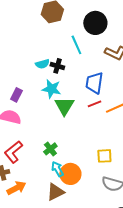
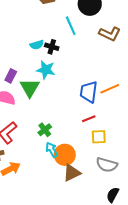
blue trapezoid: (94, 83) -> (89, 92), moved
red line: (94, 104) -> (89, 119), moved
green triangle: (64, 106) -> (30, 88), moved
brown triangle: (55, 192) -> (72, 173), moved

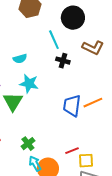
black cross: (52, 47) -> (63, 61), moved
red line: (89, 119) -> (72, 151), moved
yellow square: (99, 137) -> (86, 161), moved

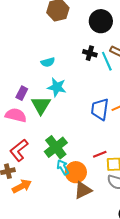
cyan line: (54, 40) -> (107, 61), moved
black cross: (63, 61) -> (90, 53), moved
green cross: (28, 144) -> (56, 147), size x1.6

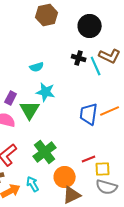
cyan arrow: (63, 167) -> (33, 184), moved

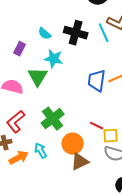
black cross: (79, 58) -> (76, 33), moved, size x1.6
cyan semicircle: (37, 67) -> (45, 34), turned 56
purple rectangle: (11, 98) -> (20, 49), moved
red line: (89, 159) -> (97, 126), turned 48

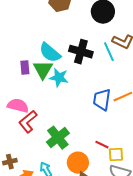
cyan semicircle: (45, 34) -> (50, 53), size x1.6
purple rectangle: (20, 49) -> (25, 68), turned -32
green triangle: (38, 77) -> (43, 70), moved
red L-shape: (16, 122) -> (28, 122), moved

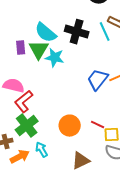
blue trapezoid: (102, 100) -> (98, 80), turned 30
green cross: (58, 138) -> (27, 126), moved
orange circle: (78, 163) -> (70, 126), moved

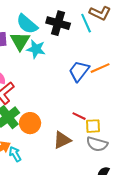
orange circle: (70, 126) -> (30, 123), moved
cyan arrow: (42, 150) -> (15, 154), moved
brown triangle: (81, 161) -> (62, 140), moved

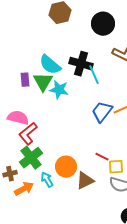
cyan line: (86, 23) -> (94, 75), moved
orange circle: (30, 123) -> (66, 167), moved
cyan arrow: (15, 154) -> (47, 180), moved

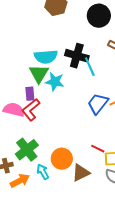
cyan semicircle: (50, 65) -> (46, 57), turned -45
purple rectangle: (25, 80) -> (30, 94), moved
red L-shape: (28, 134) -> (31, 110), moved

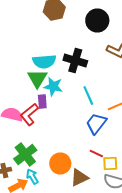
cyan line: (90, 67) -> (88, 96), moved
purple rectangle: (30, 94) -> (42, 102), moved
blue trapezoid: (98, 104) -> (96, 124), moved
cyan arrow: (43, 172) -> (32, 176), moved

